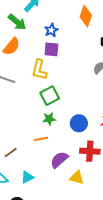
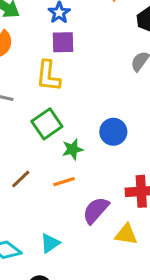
green square: (50, 96) -> (47, 124), moved
blue circle: (79, 123) -> (113, 132), moved
brown line: (11, 153) -> (21, 179), moved

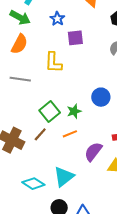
purple square: (63, 42) -> (75, 38), moved
green square: (47, 124) -> (50, 112), moved
cyan triangle: (50, 243) -> (64, 177), size x1.5

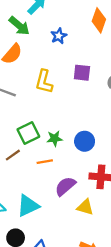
purple square: (75, 38) -> (82, 73), moved
blue circle: (101, 97) -> (85, 141), moved

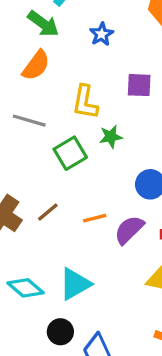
green square: (28, 133) -> (70, 153), moved
green star: (54, 139) -> (111, 137), moved
purple semicircle: (65, 186) -> (129, 230), moved

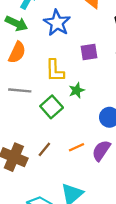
blue star: (102, 34) -> (57, 23), size x1.6

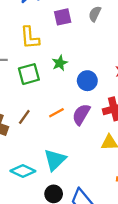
green star: (77, 90) -> (60, 63), moved
green square: (52, 107) -> (29, 74), turned 30

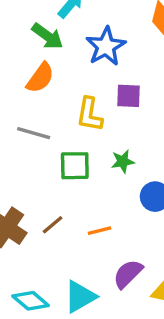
purple square: (63, 17) -> (129, 96), moved
purple semicircle: (81, 114) -> (128, 274), moved

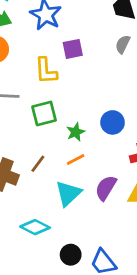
green star: (123, 161) -> (76, 132), moved
cyan triangle: (80, 297) -> (68, 193), moved

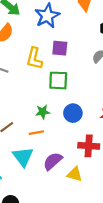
green square: (44, 113) -> (58, 80), moved
cyan triangle: (68, 193) -> (23, 157), turned -40

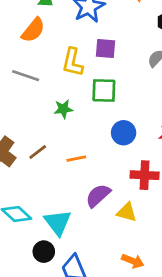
green star: (43, 112) -> (63, 109), moved
cyan triangle: (23, 157) -> (58, 222), moved

